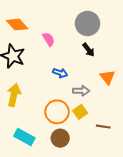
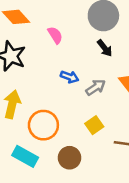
gray arrow: (81, 91) -> (96, 87), moved, turned -35
orange circle: (57, 112) -> (43, 125), moved

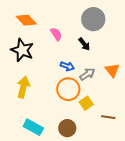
black arrow: (105, 48) -> (84, 44), moved
orange circle: (43, 125) -> (68, 89), moved

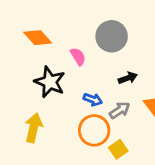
gray circle: (93, 19) -> (112, 36), moved
black arrow: (84, 44) -> (128, 78), moved, turned -72
black star: (22, 50) -> (50, 82), moved

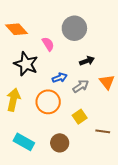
blue arrow: (93, 99) -> (60, 78), turned -40
orange circle: (94, 130) -> (48, 102), moved

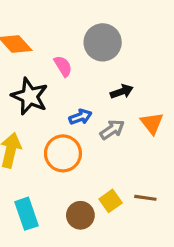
yellow square: (80, 117) -> (111, 201), moved
cyan rectangle: (24, 142) -> (26, 214), turned 42

